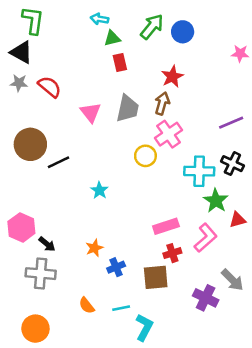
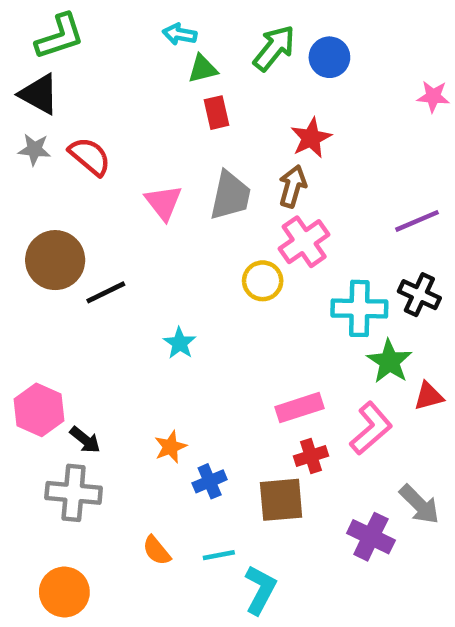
green L-shape: (33, 20) -> (60, 36), turned 64

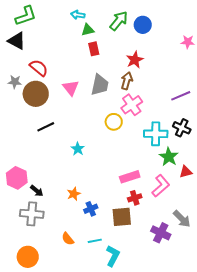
gray star: (34, 149) -> (15, 82), moved
brown circle: (55, 260) -> (36, 94), moved

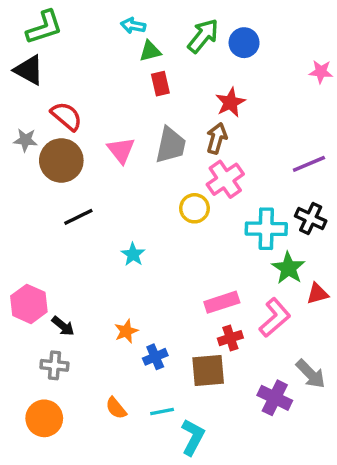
gray cross: (32, 214) -> (54, 365), size x0.7
orange circle: (28, 257) -> (44, 418), moved

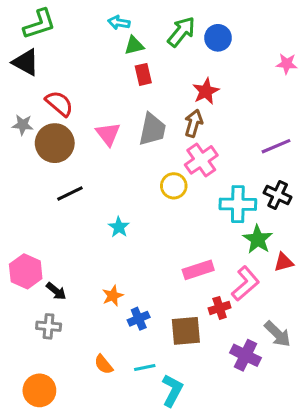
red cross: (230, 338) -> (220, 308), moved
orange circle: (44, 418) -> (39, 390), moved

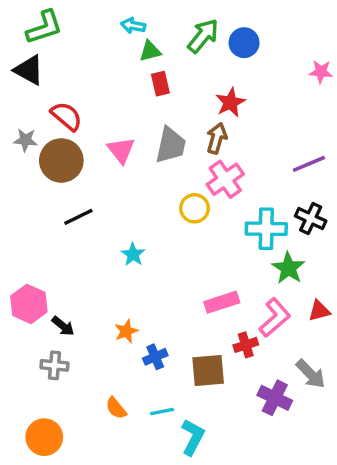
red triangle: (284, 262) -> (319, 311), moved

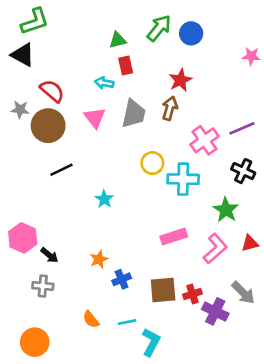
cyan arrow: (133, 26) -> (104, 83), moved
pink cross: (225, 179) -> (204, 140), moved
cyan cross: (266, 229) -> (183, 179), moved
red cross: (246, 345) -> (192, 294), moved

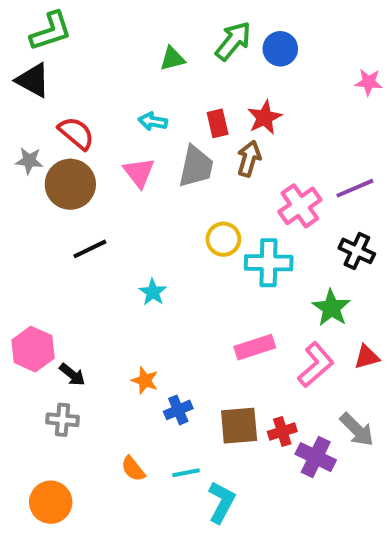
red rectangle: (126, 65) -> (218, 123), moved
orange star: (99, 259) -> (145, 380), turned -30

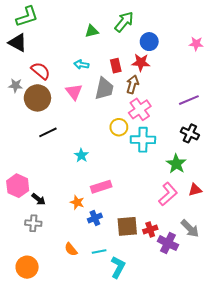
blue circle: (280, 49) -> (149, 42), moved
red star: (265, 117) -> (141, 62), turned 30
pink cross: (300, 206) -> (140, 109), moved
pink rectangle: (255, 347) -> (101, 187), moved

